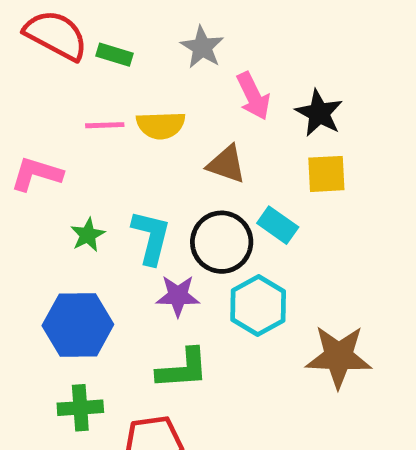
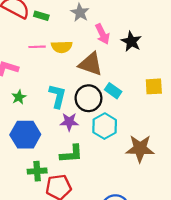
brown triangle: (227, 164) -> (91, 64), size x1.4
yellow square: (326, 174) -> (154, 86), moved
green star: (88, 235) -> (19, 97), moved
green cross: (80, 408) -> (37, 171), moved

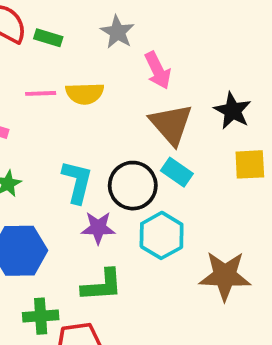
black star: (131, 41) -> (233, 111), moved
brown triangle: (91, 64) -> (171, 124), moved, turned 30

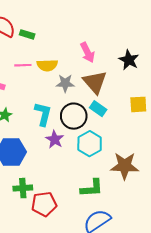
gray star: (117, 32) -> (65, 83), moved, turned -30
black star: (233, 111) -> (129, 60), moved
purple star: (98, 228) -> (55, 139), turned 30
green L-shape: (102, 285) -> (92, 188), moved

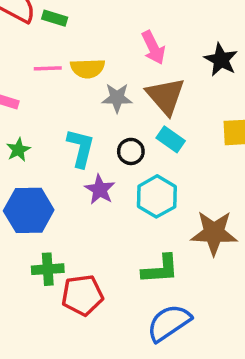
black circle: (74, 116) -> (131, 151), size x0.6

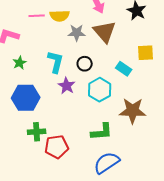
cyan rectangle: (171, 139) -> (124, 69), moved

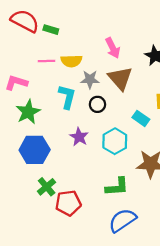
cyan L-shape: (56, 62) -> (67, 97), moved
green star: (20, 63) -> (28, 112), size x1.6
black circle: (85, 64) -> (97, 104), moved
green cross: (37, 132) -> (47, 187), turned -36

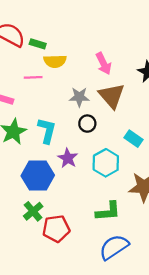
yellow semicircle: (71, 61) -> (55, 61), moved
cyan L-shape: (67, 97) -> (47, 130), moved
blue hexagon: (35, 150) -> (38, 176), moved

